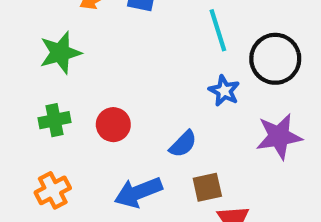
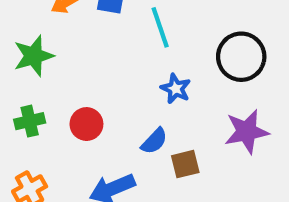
cyan line: (218, 30) -> (160, 27), moved
blue star: (224, 91) -> (176, 89), moved
brown square: (207, 187) -> (185, 164), moved

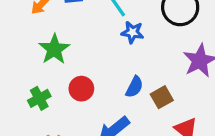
green star: (34, 56) -> (54, 49), moved
blue star: (176, 89) -> (132, 32), moved

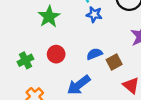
green star: (54, 49) -> (49, 17), moved
blue semicircle: (134, 87) -> (94, 54), turned -140

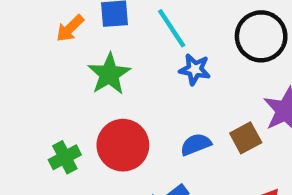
red circle: (56, 54) -> (123, 145), size x1.5
brown square: (114, 62) -> (246, 138), moved

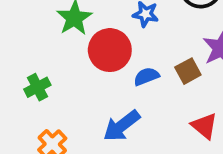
red circle: (123, 145) -> (110, 50), moved

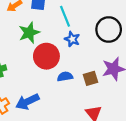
blue arrow: (122, 126) -> (27, 102), moved

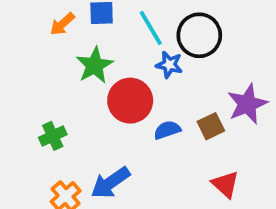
black circle: (109, 29) -> (199, 35), moved

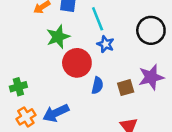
black circle: (199, 35) -> (151, 30), moved
blue semicircle: (167, 130) -> (97, 85), turned 112
green cross: (53, 136) -> (18, 87), moved

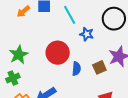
green star: (58, 37) -> (19, 55), moved
blue star: (106, 44) -> (87, 34), moved

